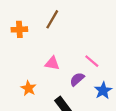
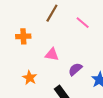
orange cross: (19, 29) -> (23, 36), moved
pink line: (92, 61) -> (83, 23), moved

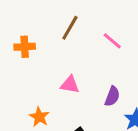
orange cross: (23, 36) -> (25, 47), moved
purple semicircle: (75, 69) -> (112, 96), moved, turned 152

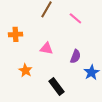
orange cross: (25, 47) -> (15, 34), moved

